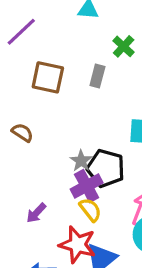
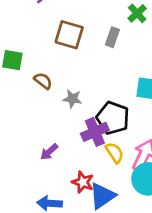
gray star: (81, 161) -> (72, 99), moved, turned -30
yellow semicircle: (90, 210) -> (115, 153), moved
red star: (77, 245) -> (83, 182), size x0.7

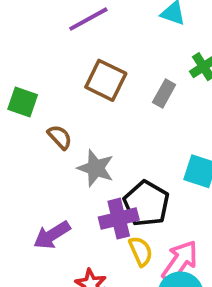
gray star: (72, 99) -> (96, 168), size x1.4
purple arrow: (49, 152) -> (52, 235), size x1.4

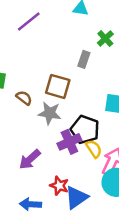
brown square: (106, 80) -> (58, 86), moved
yellow semicircle: (141, 251) -> (94, 149), moved

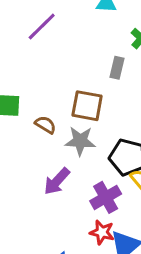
purple cross: (69, 142) -> (106, 197), moved
purple arrow: (30, 159) -> (57, 181), moved

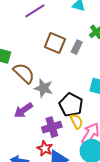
brown square: (87, 106) -> (55, 43), moved
brown semicircle: (45, 125) -> (24, 73), size x1.6

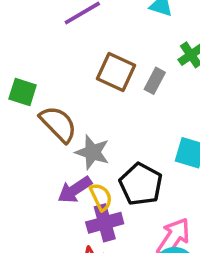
purple arrow: (23, 110) -> (75, 190), moved
yellow semicircle: (77, 121) -> (101, 197), moved

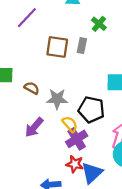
brown semicircle: (58, 124) -> (32, 88), size x0.6
purple arrow: (75, 190) -> (34, 127), moved

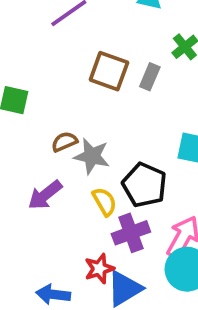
brown semicircle: (32, 88) -> (64, 142), moved, turned -64
purple cross: (77, 139) -> (131, 233), moved
red star: (75, 164) -> (99, 269), turned 30

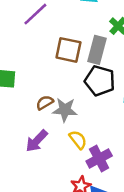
gray rectangle: (150, 77) -> (97, 50), size x1.5
black pentagon: (144, 185) -> (100, 81), moved

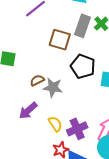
gray rectangle: (97, 50) -> (82, 26), moved
yellow semicircle: (78, 140) -> (55, 124), moved

